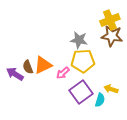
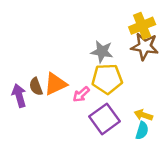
purple arrow: (15, 74) -> (19, 96), turned 42
cyan semicircle: (100, 100) -> (142, 131), moved

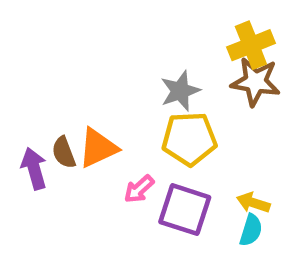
gray star: (102, 52) -> (180, 91), turned -30
pink arrow: (81, 94) -> (139, 189), moved
purple square: (105, 119) -> (185, 210), turned -36

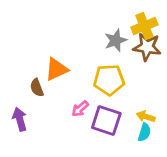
gray star: (180, 91) -> (116, 40), moved
orange triangle: (98, 148) -> (56, 69), moved
purple arrow: (34, 168) -> (20, 119), moved

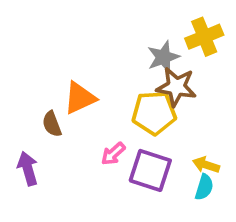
brown star: (147, 47) -> (176, 87), moved

